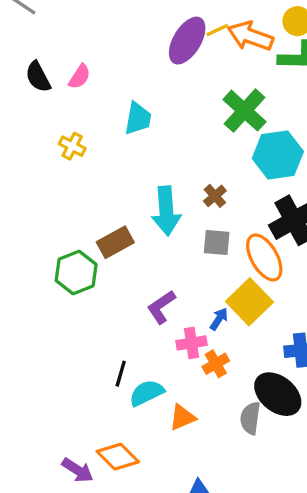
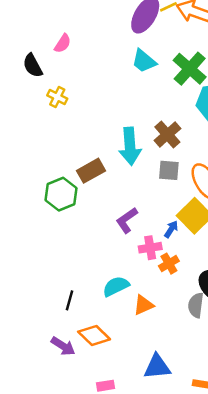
black semicircle: (38, 77) -> (33, 66), moved
cyan trapezoid: (138, 119) -> (144, 61), moved, turned 120
brown cross: (215, 196) -> (167, 135), size x1.5
black line: (121, 374) -> (70, 300), moved

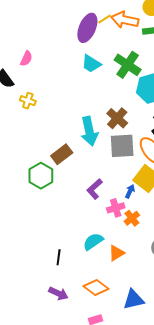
gray square: (169, 170) -> (122, 146), size x1.5
orange diamond: (94, 336) -> (96, 287), moved

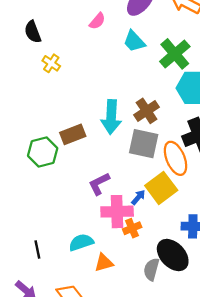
pink semicircle: (26, 59) -> (97, 21), moved
pink cross: (116, 208) -> (117, 212), size x1.5
black line: (59, 257) -> (37, 249), turned -35

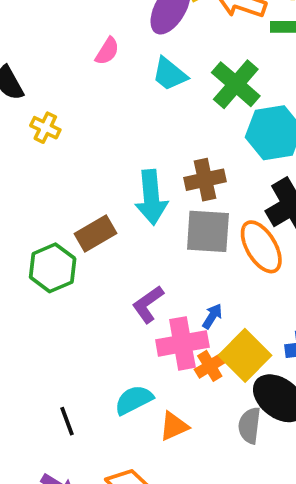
brown cross: (147, 111) -> (205, 180), turned 30
yellow square: (161, 188) -> (245, 355), moved

